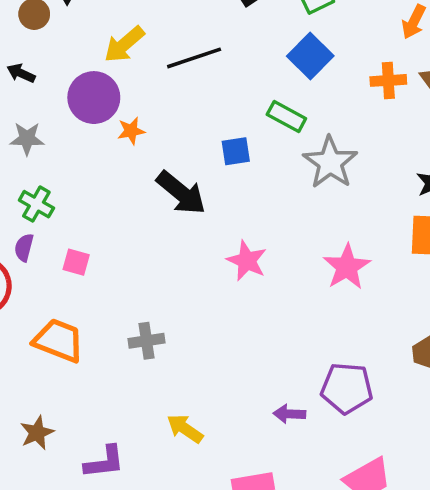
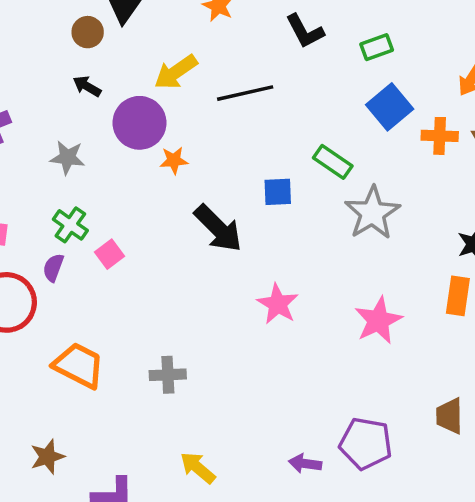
blue square: (310, 56) -> (390, 107), moved
black arrow: (21, 73) -> (87, 86), moved
pink square: (76, 262) -> (109, 254), moved, turned 32

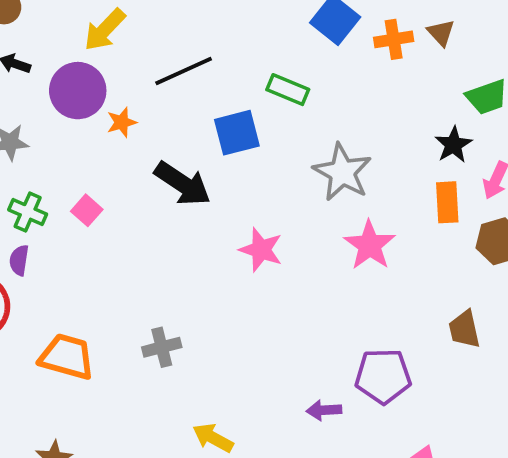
black line: (245, 93) -> (184, 71), moved
blue square: (278, 192) -> (237, 133), size x1.4
gray star: (372, 213) -> (342, 172), moved
pink square: (109, 254) -> (87, 210), moved

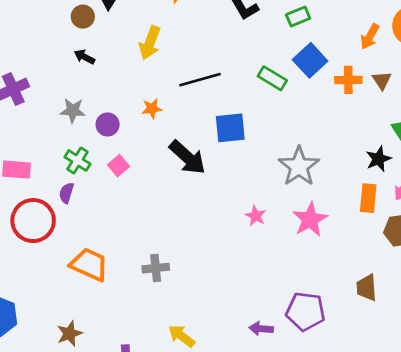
yellow arrow: (105, 30) -> (150, 43), turned -32
green rectangle: (288, 90) -> (272, 78), moved
purple circle: (78, 91) -> (108, 124), moved, size x0.6
pink star: (261, 250) -> (256, 216), moved, size x0.7

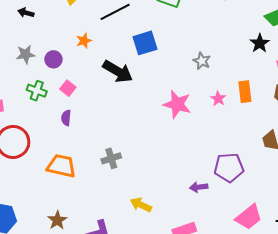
gray star: (299, 166) -> (202, 61), size x0.6
purple semicircle: (66, 193) -> (66, 118), moved
orange rectangle: (368, 198) -> (245, 92), moved
pink star: (256, 216) -> (177, 104), size x1.8
pink star: (310, 219) -> (218, 99), size x0.6

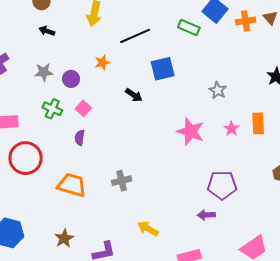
black arrow: (118, 71) -> (134, 95), size x0.6
purple pentagon: (229, 167) -> (222, 185), moved

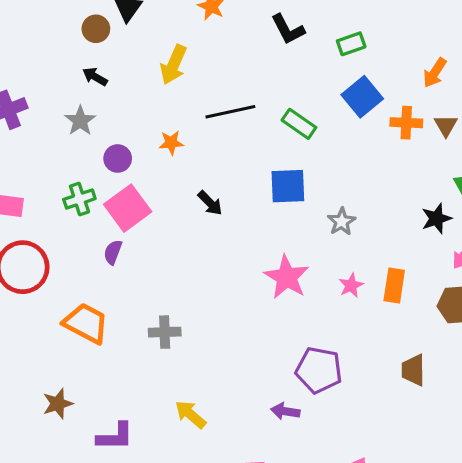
green rectangle: (189, 28) -> (299, 124), moved
blue square: (163, 69) -> (288, 186), moved
gray star: (44, 72) -> (80, 121), moved, turned 30
pink square: (83, 108) -> (128, 208), size x1.8
green cross: (52, 109) -> (79, 199), turned 36

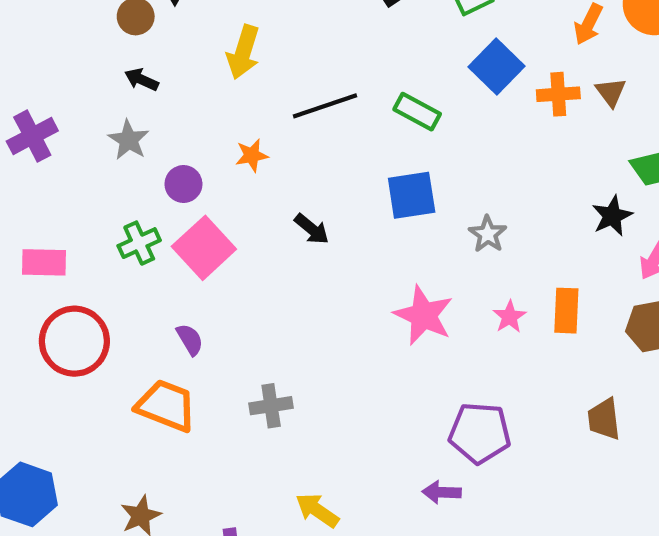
purple semicircle: (113, 252) -> (190, 339), moved, turned 135

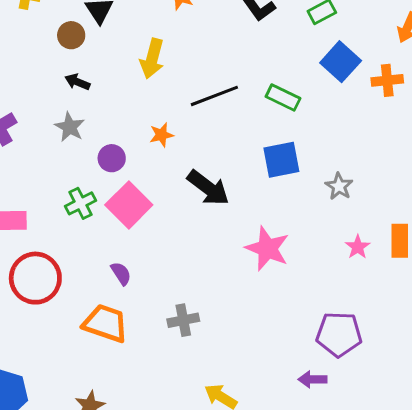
black arrow: (312, 229) -> (208, 188), size x1.6
pink star: (424, 315) -> (267, 249), moved

